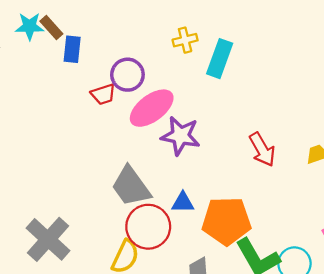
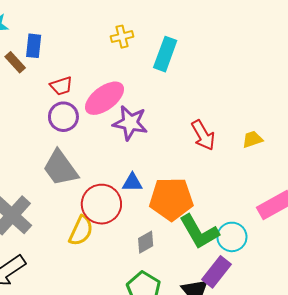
brown rectangle: (51, 27) -> (15, 62), moved
yellow cross: (185, 40) -> (122, 37), moved
purple circle: (127, 75) -> (63, 117), moved
gray trapezoid: (131, 186) -> (60, 168), moved

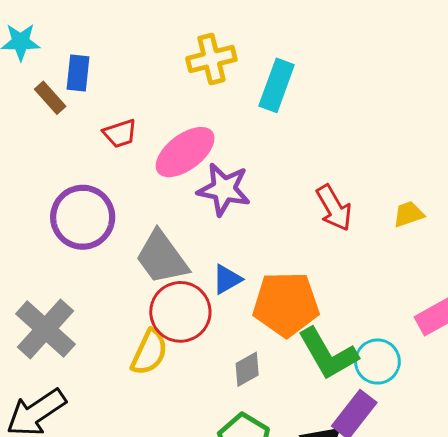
yellow cross: (122, 37) -> (211, 59), size x1.4
purple circle: (63, 117) -> (83, 217), moved, size x1.4
gray trapezoid: (60, 168) -> (162, 258), moved
blue triangle: (132, 182) -> (227, 279), turned -30

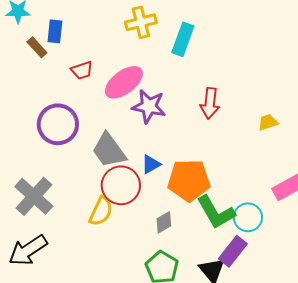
red arrow: (334, 208) -> (210, 103), moved, turned 36

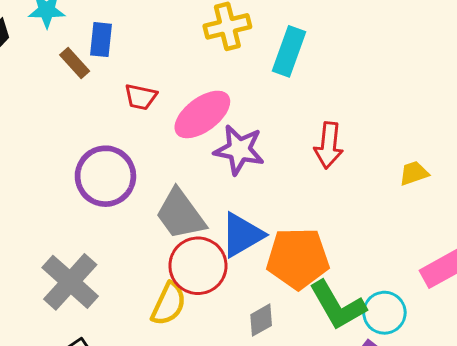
red trapezoid: (82, 70) -> (141, 97), turned 30
blue triangle: (151, 164) -> (242, 235), size x1.6

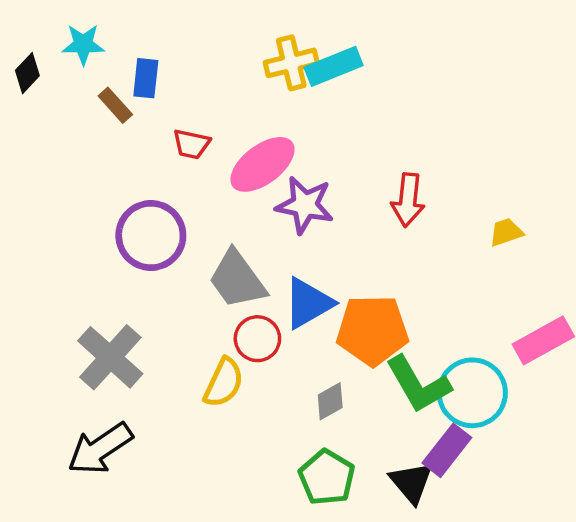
cyan rectangle: (289, 51) -> (334, 66), moved, turned 48
red circle: (198, 266) -> (257, 339), size x0.7
cyan circle: (384, 313) -> (472, 393), size x1.4

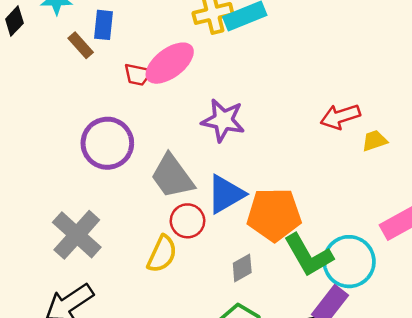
pink ellipse: (263, 164) -> (170, 63), moved
red arrow: (408, 200) -> (340, 117), moved, turned 66

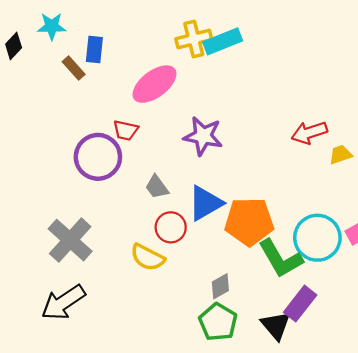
red trapezoid: (138, 75) -> (126, 130), moved
gray trapezoid: (172, 176) -> (157, 187), size x0.6
yellow semicircle: (162, 254) -> (148, 257), turned 92
cyan circle: (349, 262) -> (317, 238), moved
gray diamond: (242, 268) -> (220, 286), moved

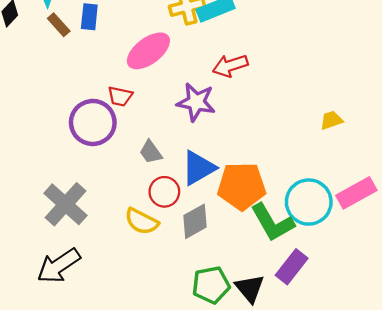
brown rectangle: (74, 68) -> (59, 25), moved
red arrow: (309, 133) -> (230, 66), moved
gray diamond: (220, 286) -> (195, 221), moved, size x1.4
green pentagon: (218, 322) -> (211, 285), turned 30
black triangle: (276, 326) -> (250, 288), moved

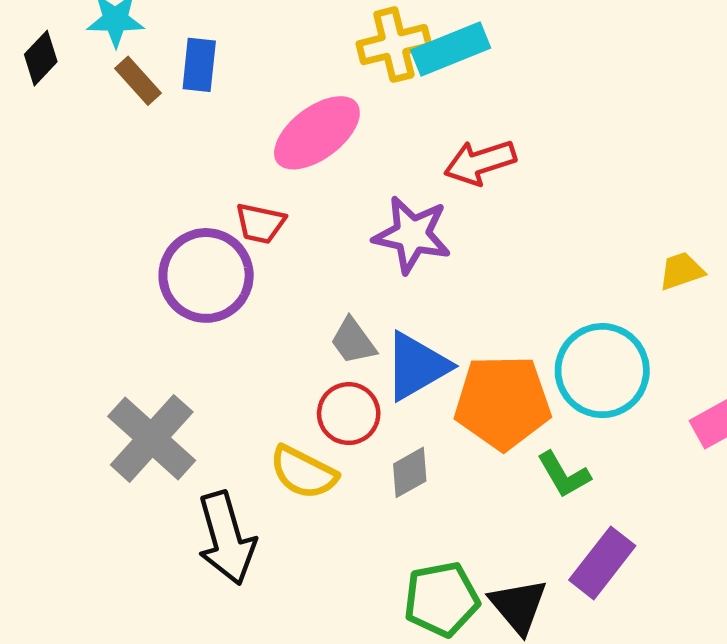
gray trapezoid: (151, 152) -> (353, 341), moved
cyan circle: (309, 202) -> (602, 371), moved
gray diamond: (195, 221) -> (410, 472), size x0.7
green L-shape: (272, 222) -> (564, 475), size x0.6
black arrow: (59, 266) -> (226, 538), moved, turned -72

